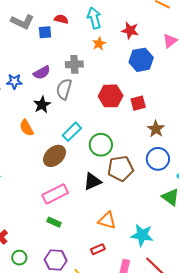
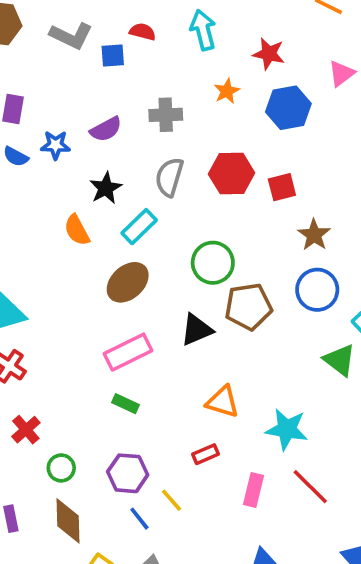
orange star: (99, 44) -> (227, 91), moved
gray semicircle: (64, 89) -> (169, 177), moved
cyan rectangle: (72, 132) -> (139, 227), moved

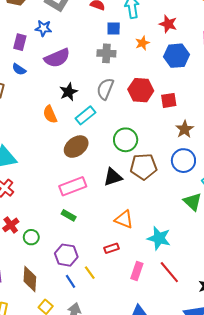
blue square: (113, 55) -> (114, 28), moved
purple semicircle: (106, 129) -> (57, 58), moved, size x1.4
blue star: (55, 145) -> (43, 28), moved
green circle: (61, 468) -> (31, 237), moved

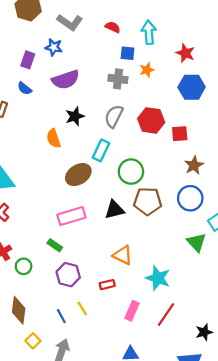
orange star: (142, 43) -> (147, 70), moved
cyan rectangle: (86, 115) -> (101, 150), moved, turned -30
green rectangle: (69, 215) -> (55, 245), moved
purple hexagon: (66, 255) -> (68, 275), moved
red line: (169, 272) -> (166, 315), turned 70

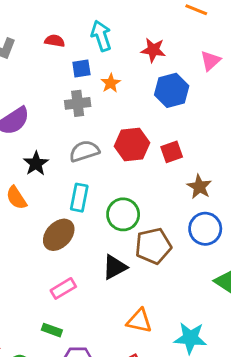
gray semicircle: (114, 116) -> (84, 151), turned 60
pink rectangle: (71, 216) -> (63, 288), size x0.7

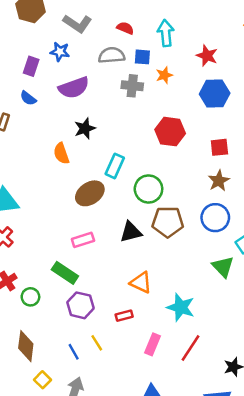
gray semicircle: (84, 151) -> (112, 55), moved
red square: (172, 152) -> (219, 147), moved
green rectangle: (52, 330) -> (65, 273), size x1.5

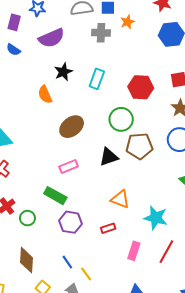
red hexagon: (170, 132) -> (141, 87), moved
cyan rectangle: (115, 166) -> (97, 79), moved
yellow line: (97, 343) -> (86, 274), moved

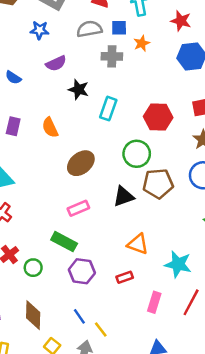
purple rectangle: (14, 22) -> (13, 126), moved
purple semicircle: (52, 38) -> (56, 63), size x0.7
black star: (63, 72) -> (79, 90), moved, turned -30

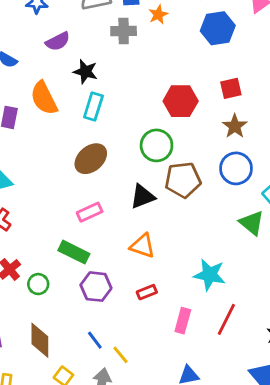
cyan rectangle: (108, 109) -> (93, 107), moved
orange semicircle: (50, 127) -> (44, 98), moved, size x1.4
orange triangle: (138, 244) -> (143, 246), moved

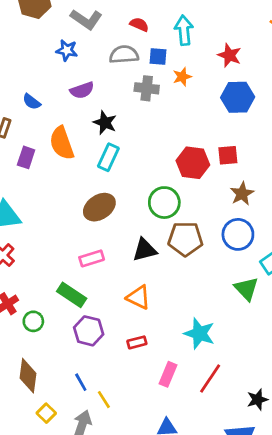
red square: (231, 88) -> (228, 155), moved

